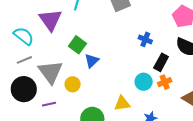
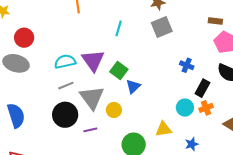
purple triangle: (50, 20) -> (93, 60), moved
cyan semicircle: (24, 36) -> (65, 62), turned -50

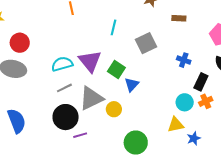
brown rectangle: (215, 21) -> (179, 18), moved
gray square: (162, 27) -> (146, 43), moved
gray triangle: (92, 98) -> (91, 98), turned 44
yellow triangle: (164, 129) -> (176, 125), moved
purple line: (90, 130) -> (80, 135), moved

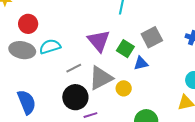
gray square: (146, 43) -> (152, 37), moved
cyan semicircle: (62, 64) -> (50, 47), moved
blue triangle: (132, 85) -> (141, 63), turned 35

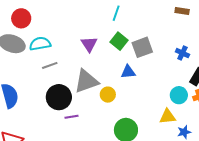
purple triangle: (99, 41) -> (89, 44), size x0.7
green square: (125, 49) -> (119, 41), moved
gray line: (74, 68) -> (50, 65), moved

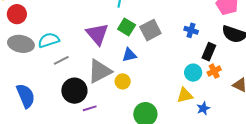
red circle: (21, 18) -> (17, 14), moved
purple triangle: (89, 44) -> (97, 34), size x1.4
blue triangle: (128, 72) -> (129, 55), moved

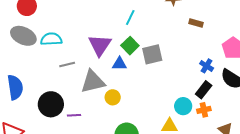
blue cross: (191, 30) -> (207, 66), moved
blue triangle: (129, 55) -> (119, 64), moved
gray line: (61, 60) -> (67, 64), moved
black circle: (74, 91) -> (51, 104), moved

